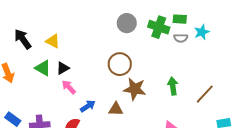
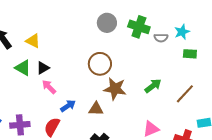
green rectangle: (180, 19) -> (190, 54), moved
green arrow: (173, 86) -> (153, 86), turned 60

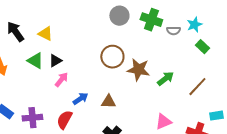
green rectangle: (190, 54) -> (202, 47), turned 40
pink arrow: (49, 87) -> (61, 80), turned 84
brown star: (115, 89) -> (138, 70), moved

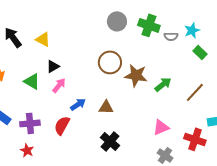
green triangle: (35, 61) -> (32, 81), moved

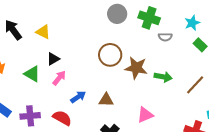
gray semicircle: (171, 36) -> (165, 37), moved
green arrow: (163, 84) -> (163, 77), turned 48
red semicircle: (62, 125) -> (62, 118), turned 90
pink triangle: (161, 127) -> (145, 115), moved

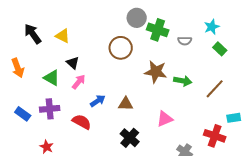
green cross: (149, 18) -> (158, 30), moved
brown circle: (110, 55) -> (121, 48), moved
black triangle: (53, 59) -> (73, 63), turned -48
purple cross: (30, 116) -> (50, 109), moved

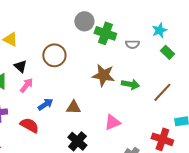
brown circle: (121, 48) -> (54, 55), moved

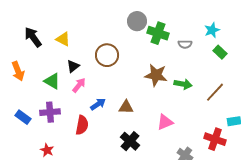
black triangle: (20, 66) -> (73, 66), turned 40
red semicircle: (29, 125) -> (82, 125), turned 72

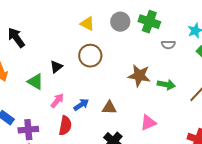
green cross: (158, 33) -> (149, 22), moved
yellow triangle: (63, 39) -> (87, 24), moved
pink arrow: (79, 85) -> (57, 101), moved
purple cross: (50, 112) -> (28, 130), moved

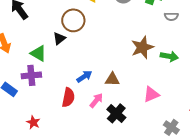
brown circle: (90, 56) -> (73, 20), moved
brown star: (139, 76) -> (142, 47), turned -30
pink arrow: (57, 101) -> (96, 100), moved
purple cross: (28, 130) -> (31, 75), moved

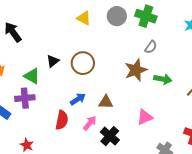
gray semicircle: (171, 16) -> (151, 47), moved, turned -56
brown circle: (73, 20) -> (83, 63), moved

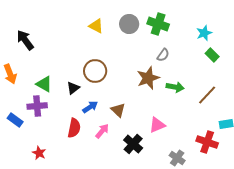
black triangle: (53, 61) -> (73, 88), moved
brown triangle: (106, 102) -> (118, 110), turned 42
black cross: (110, 136) -> (133, 144), moved

